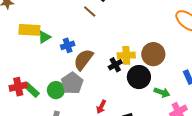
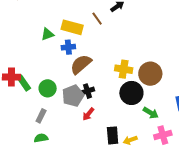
yellow rectangle: (29, 30) -> (72, 27), moved
black cross: (115, 65) -> (87, 91), moved
gray pentagon: (72, 83) -> (73, 96), moved

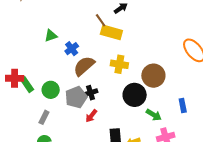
yellow rectangle: (72, 27) -> (111, 32), moved
blue cross: (68, 47) -> (72, 49), turned -32
yellow cross: (124, 69) -> (119, 64), moved

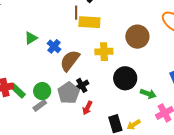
brown line: (101, 20) -> (76, 13), turned 48
brown circle: (153, 76) -> (137, 37), moved
gray rectangle: (44, 117) -> (40, 105), moved, turned 40

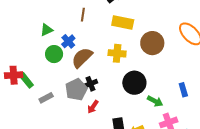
brown line: (76, 13) -> (83, 15), moved
yellow rectangle: (89, 22) -> (123, 22), moved
green circle: (42, 91) -> (54, 54), moved

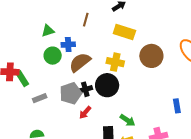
blue cross: (68, 41) -> (68, 45), turned 32
black circle: (134, 83) -> (107, 85), moved
green arrow: (155, 101) -> (127, 120), moved

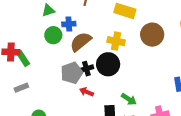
gray rectangle: (40, 98) -> (21, 88), moved
red arrow: (85, 112) -> (86, 92), turned 72

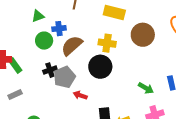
black cross: (86, 69) -> (50, 70), moved
green arrow: (129, 99) -> (146, 88), moved

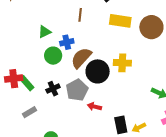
brown circle: (143, 35) -> (151, 27), moved
yellow cross: (107, 43) -> (122, 63), moved
black circle: (100, 67) -> (98, 71), moved
black cross: (50, 70) -> (53, 89), moved

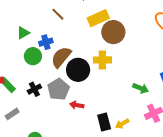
brown line: (80, 15) -> (58, 14), turned -48
yellow rectangle: (120, 21) -> (98, 18), turned -30
brown circle: (151, 27) -> (113, 32), moved

